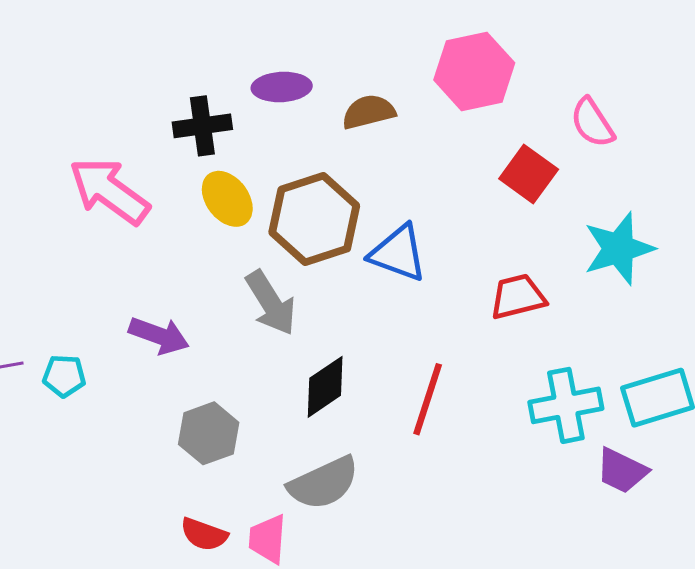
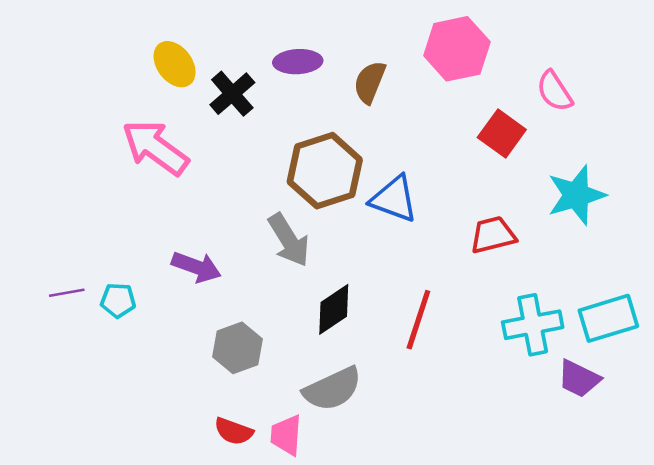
brown semicircle: (369, 112) -> (370, 82), turned -54
black cross: (202, 126) -> (232, 94), turned -33
yellow ellipse: (227, 199) -> (175, 64), moved

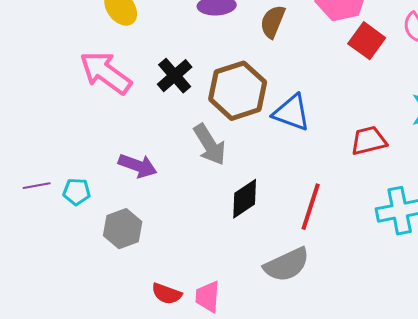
black cross: (232, 94) -> (175, 76), moved
red square: (502, 133) -> (367, 41), moved
gray hexagon: (237, 348) -> (123, 229), moved
gray semicircle: (332, 389) -> (287, 265), moved

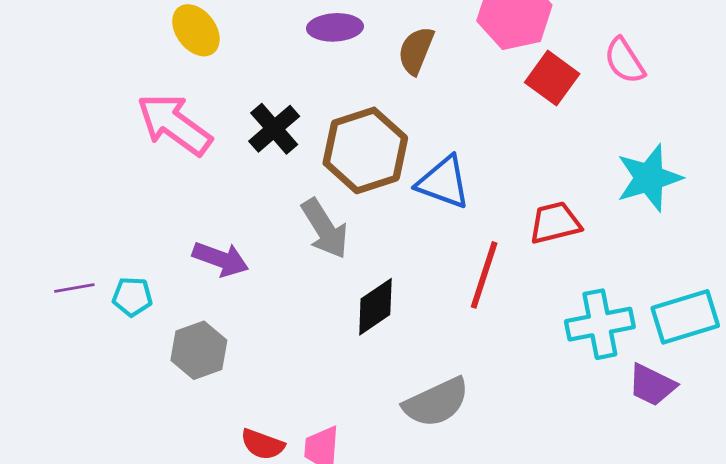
red line: (311, 207) -> (484, 275), moved

